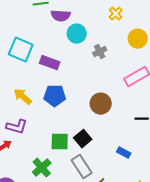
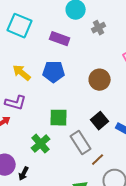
purple rectangle: (50, 63) -> (60, 39), moved
black square: (83, 139) -> (100, 121), moved

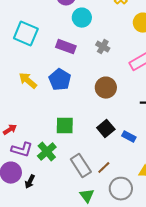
gray cross: (99, 28) -> (103, 47), moved, turned -32
blue pentagon: (54, 72) -> (60, 80), turned 30
purple L-shape: (16, 103) -> (22, 150), moved
gray rectangle: (81, 143) -> (81, 166), moved

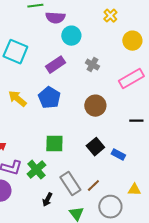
purple rectangle: (66, 47) -> (55, 65), turned -54
black arrow: (30, 182) -> (47, 200), moved

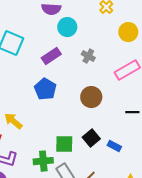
yellow arrow: (17, 99) -> (13, 121), moved
green square: (54, 144) -> (64, 144), moved
green cross: (36, 170) -> (43, 161), moved, turned 36

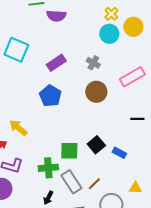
cyan circle: (67, 27) -> (109, 34), moved
yellow circle: (128, 32) -> (133, 27), moved
brown circle: (91, 97) -> (96, 92), moved

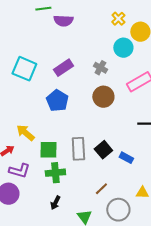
cyan circle: (109, 34) -> (123, 48), moved
cyan square: (16, 50) -> (24, 69), moved
green square: (69, 151) -> (48, 150), moved
gray rectangle: (71, 182) -> (78, 149), moved, turned 30

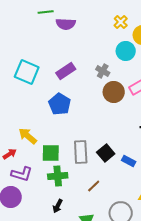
brown circle: (103, 97) -> (114, 92), moved
brown line: (101, 189) -> (94, 186), moved

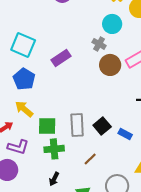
cyan circle: (126, 51) -> (112, 24), moved
purple rectangle: (66, 71) -> (61, 58), moved
blue pentagon: (60, 104) -> (24, 79), moved

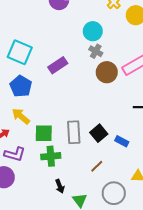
cyan circle: (112, 24) -> (93, 31), moved
brown line: (90, 159) -> (97, 166), moved
black arrow: (54, 179) -> (60, 186), moved, turned -48

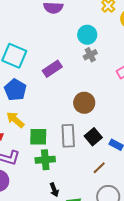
gray cross: (96, 51) -> (90, 55), turned 32
brown circle: (107, 72) -> (84, 103), moved
brown line: (97, 166) -> (99, 168), moved

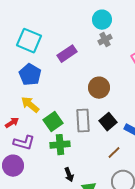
green square: (38, 137) -> (53, 122), turned -36

